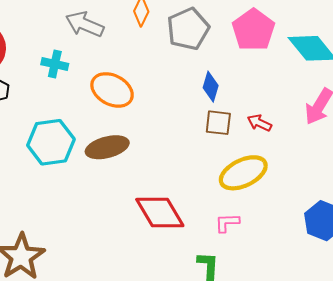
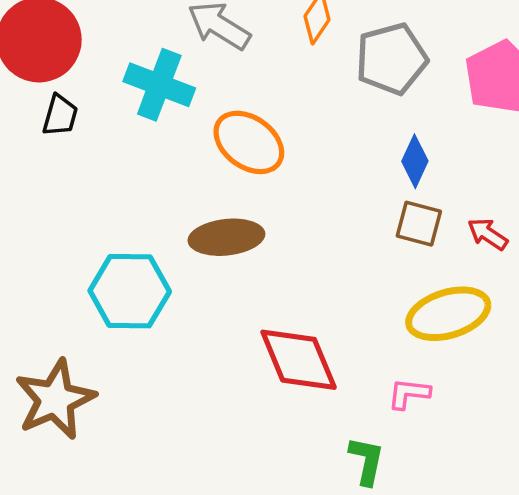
cyan cross: (55, 64) -> (159, 85), size x1.5
cyan hexagon: (51, 142) -> (130, 291), moved

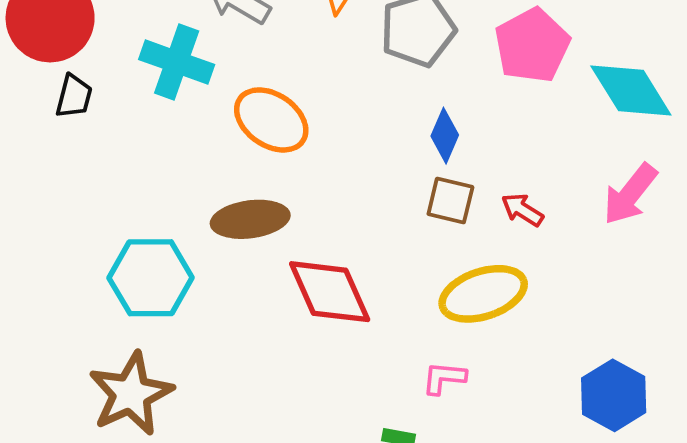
red diamond: (299, 360) -> (330, 292), moved
brown star: (55, 399) -> (131, 394), moved

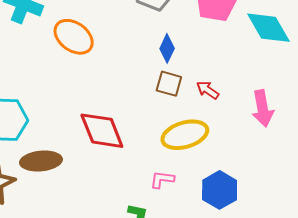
pink arrow: (630, 194) -> (263, 108), moved, turned -51
brown ellipse: (250, 219) -> (41, 161), moved
blue hexagon: (614, 395) -> (220, 190), moved

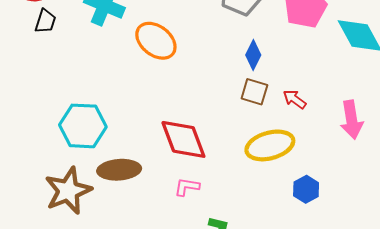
pink L-shape: (162, 179) -> (187, 187), moved
blue hexagon: (220, 190) -> (306, 189), moved, size x0.7

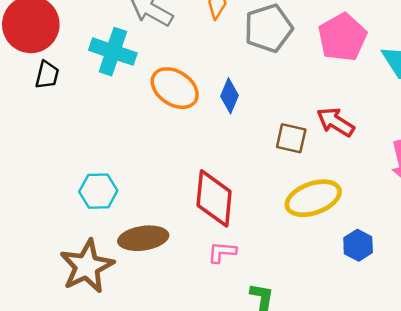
blue diamond: (253, 55) -> (229, 96), moved
red arrow: (295, 99) -> (336, 122), moved, size x1.4
cyan hexagon: (83, 126) -> (98, 191), size x0.7
red diamond: (183, 139) -> (214, 198), turned 30

